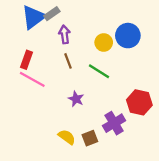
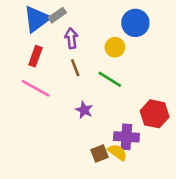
blue circle: (128, 36) -> (135, 23), moved
red rectangle: (26, 60) -> (35, 56), moved
purple cross: (114, 123) -> (126, 137), turned 35
yellow semicircle: (67, 137) -> (117, 152), moved

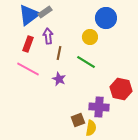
purple arrow: (71, 38) -> (48, 36), moved
brown line: (75, 68) -> (59, 53), turned 32
purple star: (84, 110) -> (59, 79), moved
yellow semicircle: (117, 152) -> (91, 128), moved, turned 63

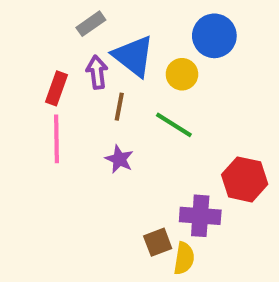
blue triangle: (29, 15) -> (133, 56), moved, turned -45
pink line: (28, 69) -> (57, 139), turned 60

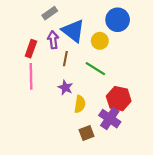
red hexagon: (245, 179) -> (119, 99), moved
purple cross: (200, 216) -> (110, 119), turned 30
yellow semicircle: (184, 258) -> (80, 104), moved

